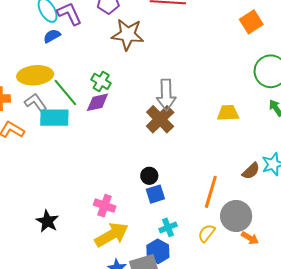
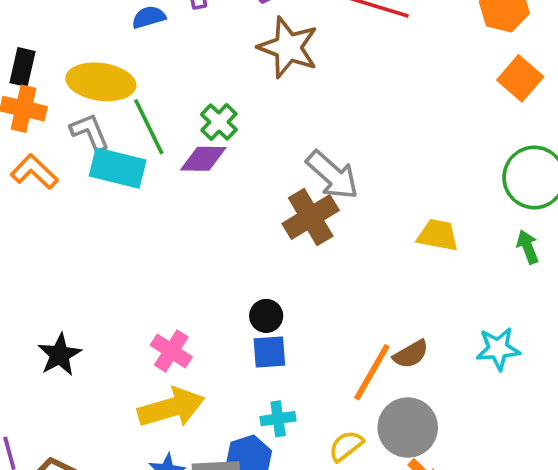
orange square: (251, 22) -> (520, 78), turned -30
gray arrow: (166, 95) -> (332, 175), turned -60
brown semicircle: (251, 171) -> (411, 354), moved

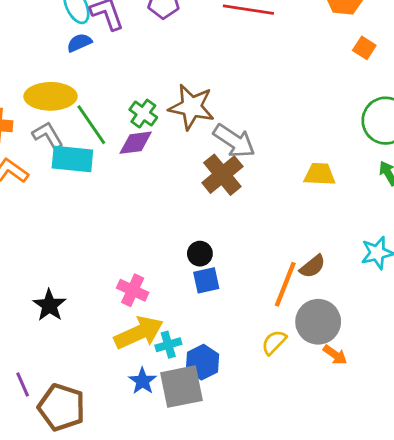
brown star: (288, 47) -> (191, 107), moved
orange square: (520, 78) -> (364, 48), size x0.7
cyan cross: (278, 419) -> (168, 345), moved

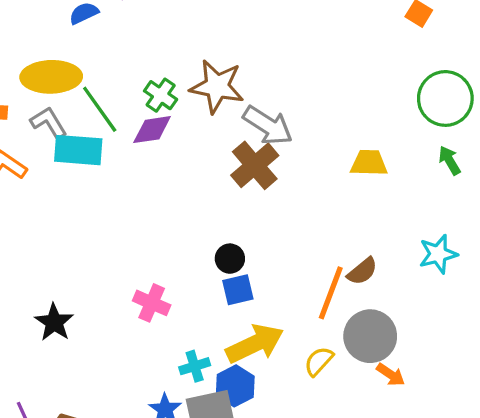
yellow arrow: (139, 333) -> (255, 344), moved

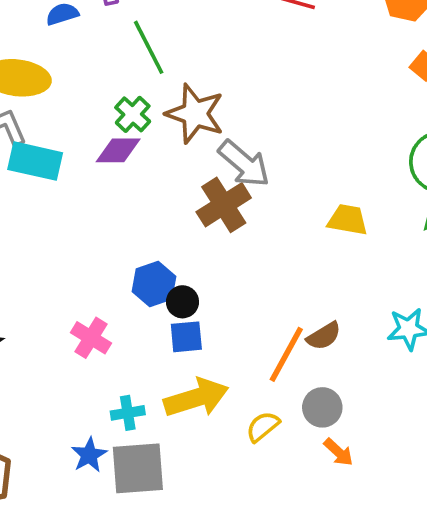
green line: (100, 109) -> (149, 47), moved
gray circle: (370, 336) -> (322, 407), size x0.7
blue hexagon: (235, 386) -> (154, 284), moved

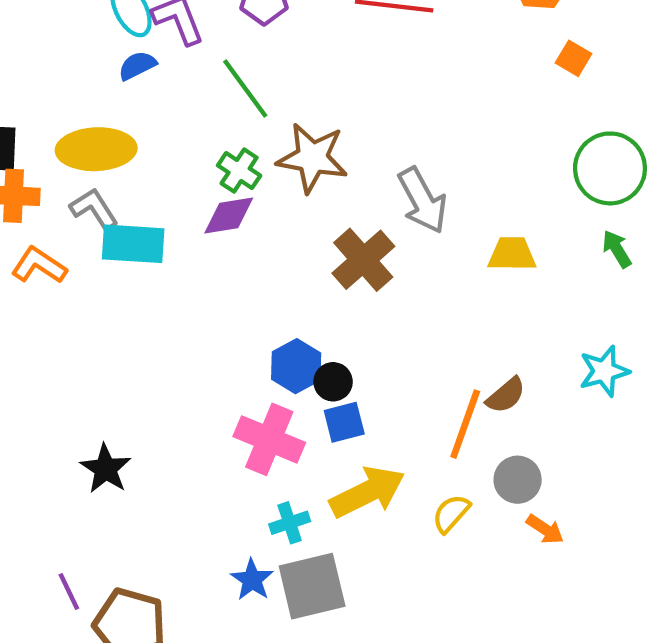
gray arrow: (244, 164) -> (423, 200), moved, turned 30
pink cross: (91, 338) -> (269, 439), moved, size x1.4

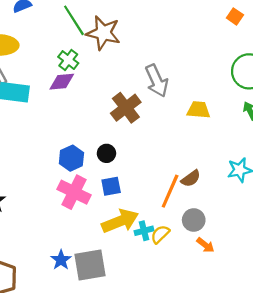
brown star: (312, 158) -> (103, 33), moved
blue hexagon: (296, 366) -> (71, 158), moved
black circle: (333, 382) -> (106, 153), moved
cyan cross: (290, 523) -> (144, 231), moved

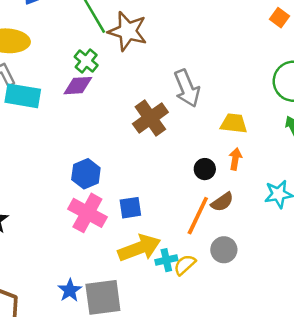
black circle: (106, 153) -> (205, 169), moved
orange arrow: (205, 245) -> (235, 159), moved, turned -120

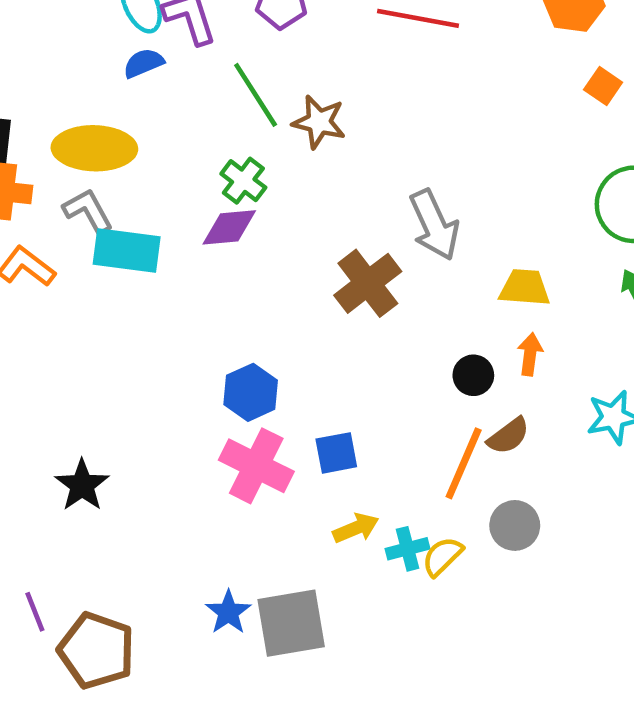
brown star: (128, 31) -> (319, 122), size x0.7
yellow arrow: (139, 248) -> (356, 528), size x0.6

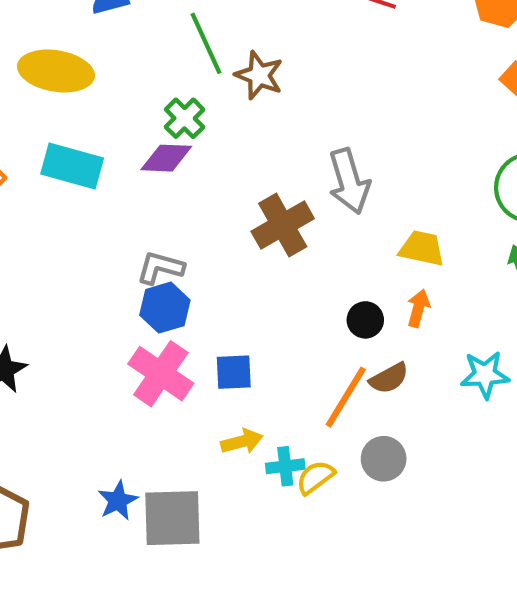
gray L-shape: (88, 211) -> (160, 268), moved, turned -54

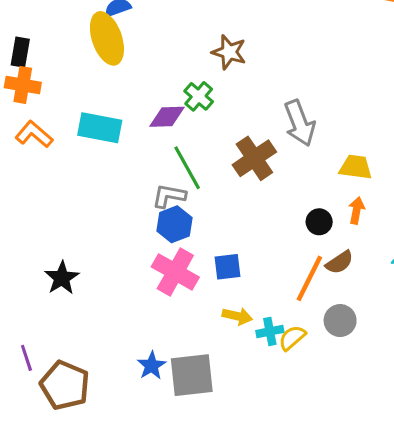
green line: (206, 43) -> (187, 168), moved
yellow ellipse: (56, 71) -> (107, 38), moved, turned 66
green cross: (185, 118) -> (199, 96), moved
yellow arrow: (242, 441) -> (237, 316), turned 32

